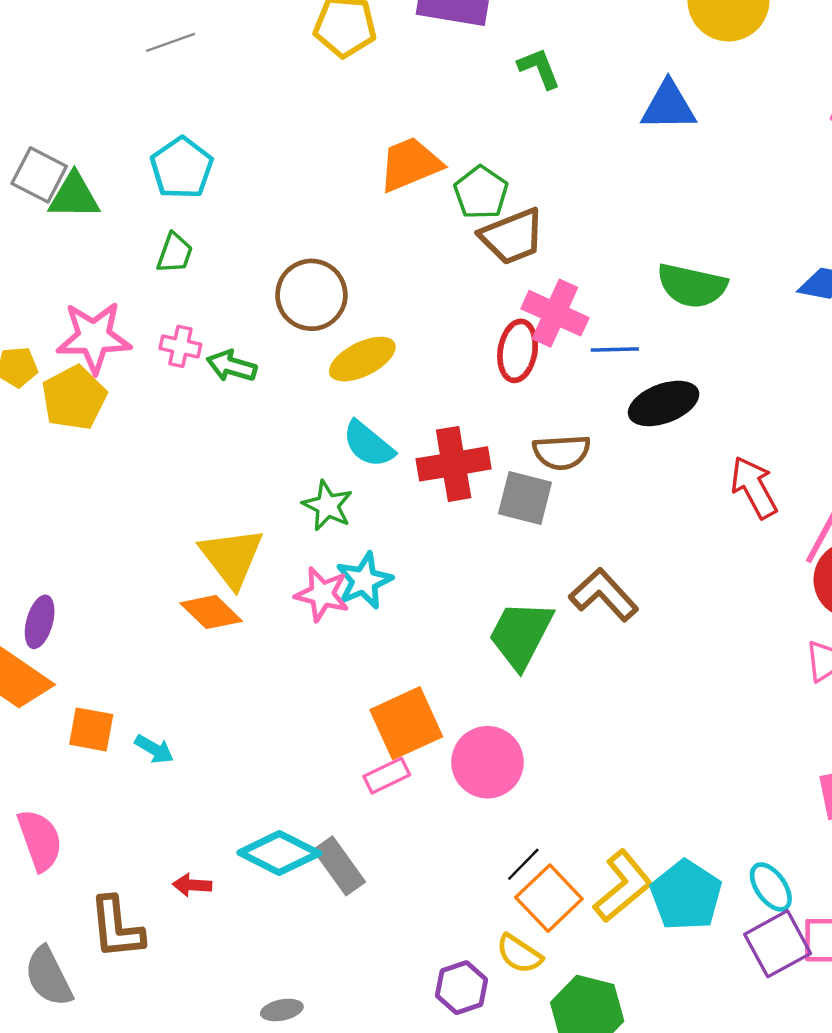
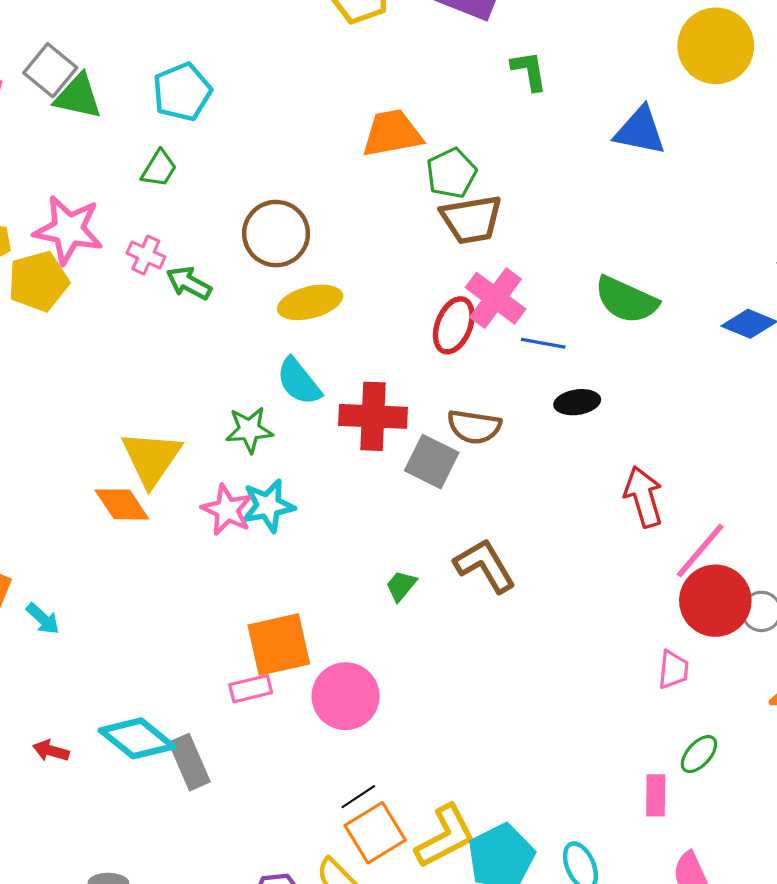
black ellipse: (664, 403) -> (577, 402), size x0.7
green star: (327, 506) -> (249, 430), turned 30
green trapezoid: (521, 635) -> (401, 586), size x0.5

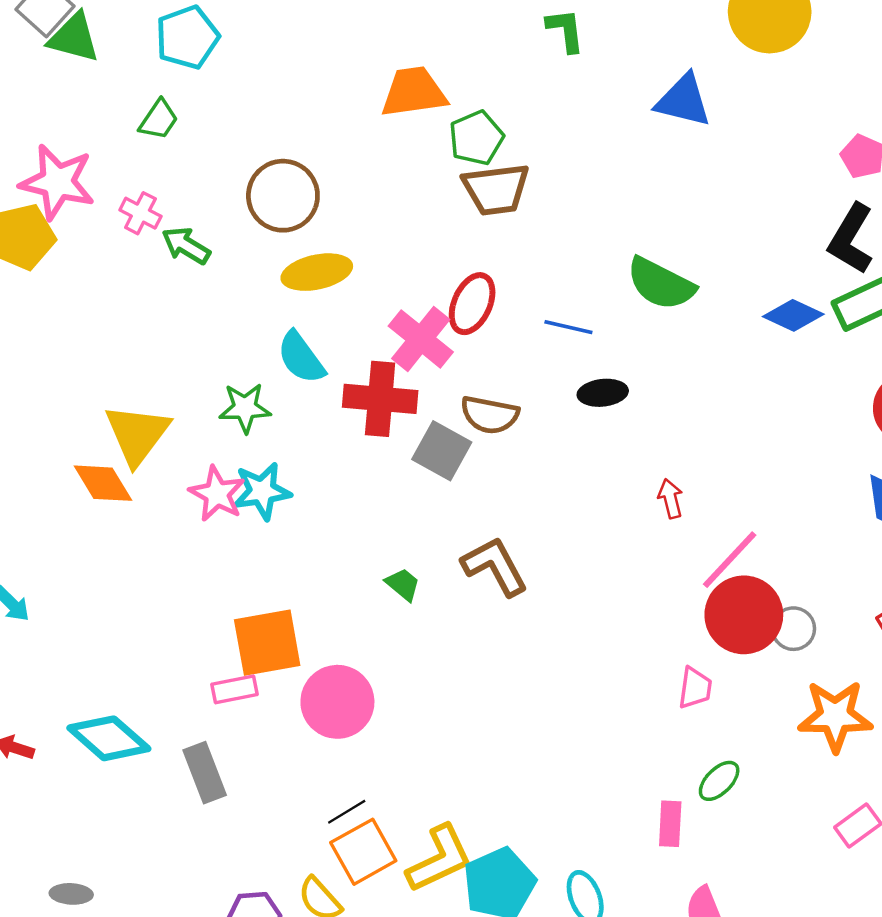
pink cross: (495, 298) -> (421, 339), moved
red arrow: (643, 497) -> (670, 499), size x0.6
green trapezoid: (401, 586) -> (403, 584), turned 88
gray rectangle: (189, 762) -> (205, 773), moved

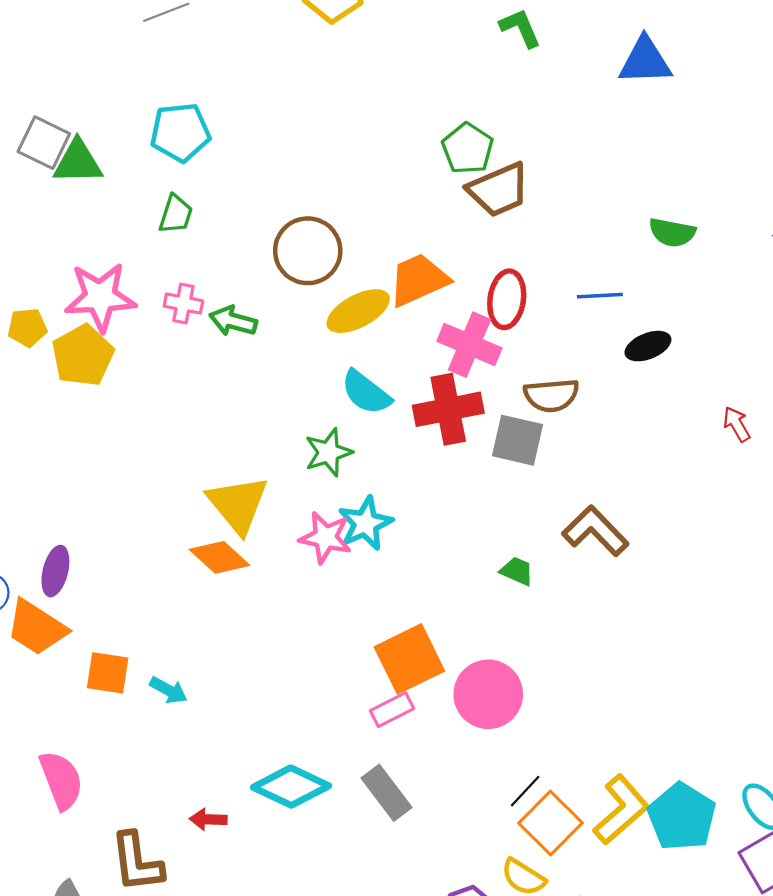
cyan pentagon: (187, 37) -> (180, 132), turned 30
orange trapezoid: (414, 92) -> (419, 280), moved
green semicircle: (661, 284) -> (672, 232), size x0.7

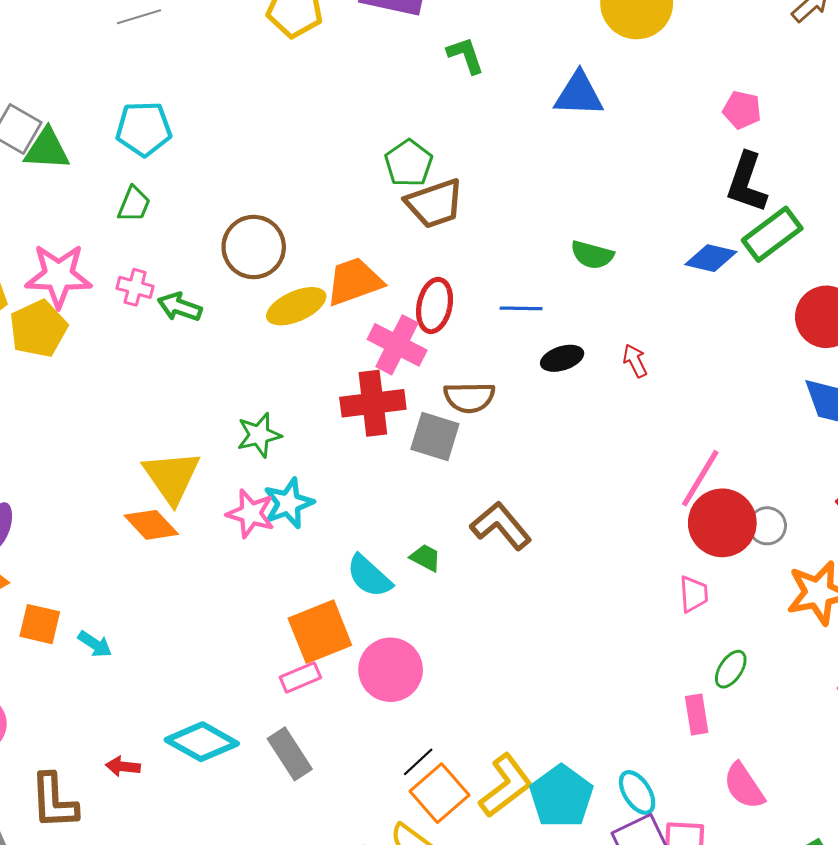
cyan semicircle: (366, 392) -> (369, 576), moved
red arrow: (737, 424) -> (635, 361), moved

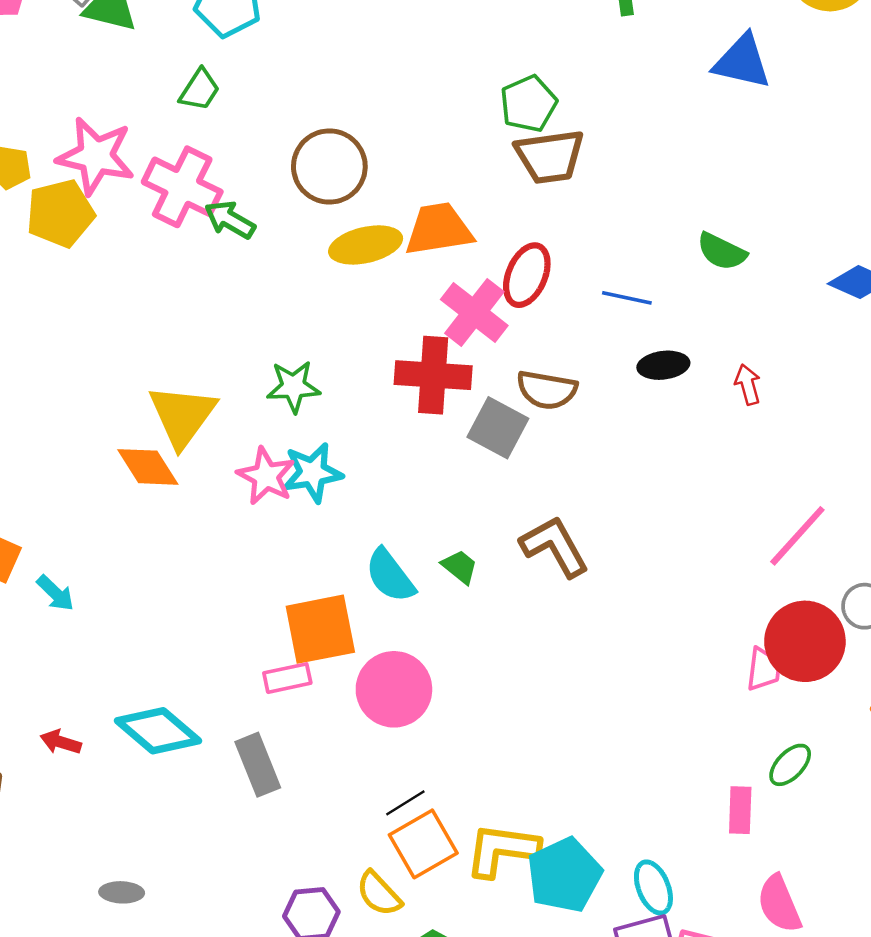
pink cross: (135, 287) -> (182, 187), size x1.8
red circle: (722, 523) -> (805, 641), moved
yellow L-shape: (506, 786) -> (502, 850), turned -146

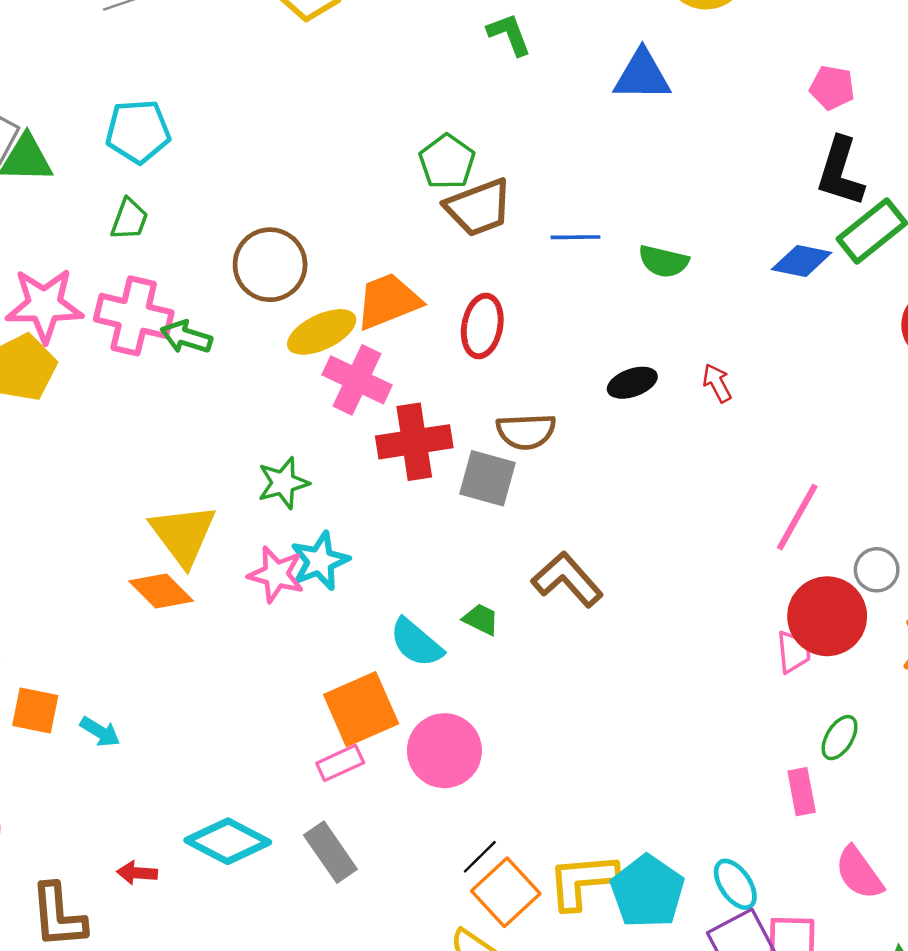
blue line: (627, 298) -> (575, 237), moved
pink cross: (474, 313) -> (357, 380), moved

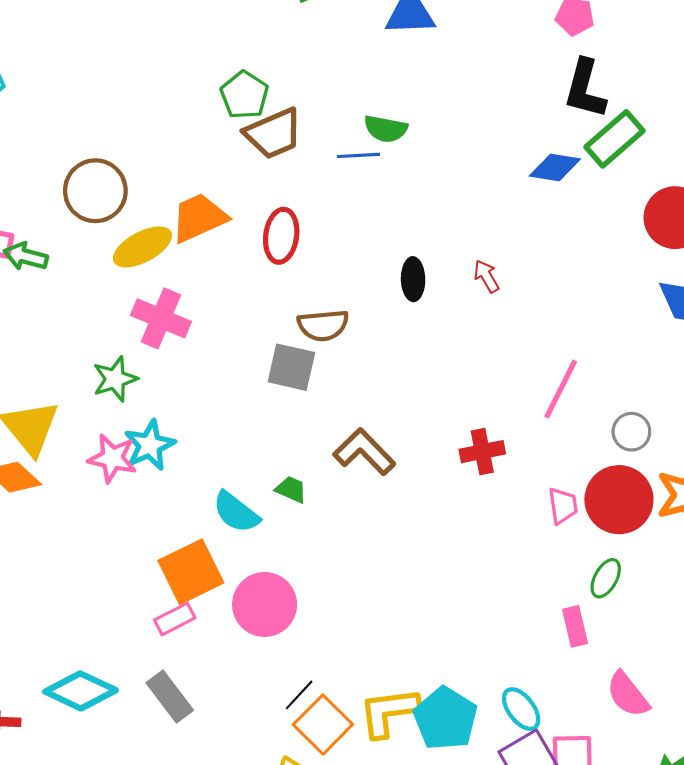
green semicircle: (663, 261) -> (386, 129), moved
pink cross: (357, 380) -> (161, 318), moved
black ellipse: (632, 383) -> (413, 279), turned -69
red cross: (414, 442) -> (482, 452), moved, size x0.7
red circle: (827, 616) -> (619, 500), moved

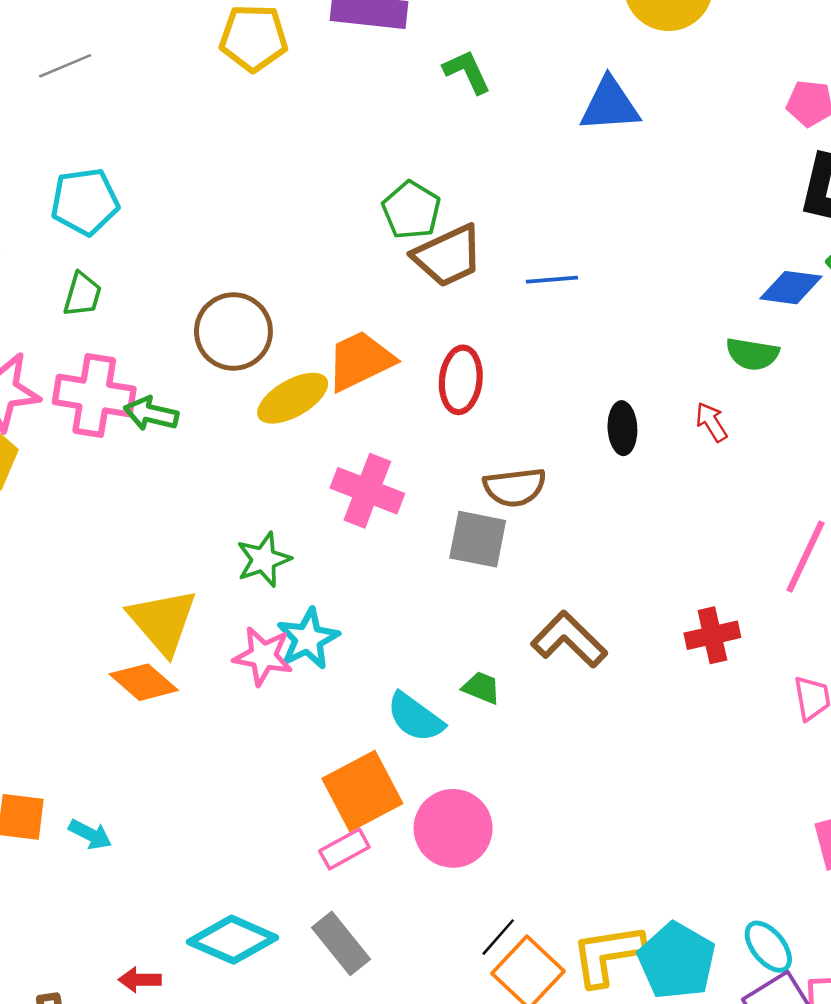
green semicircle: (386, 129) -> (752, 354), moved
pink cross: (161, 318) -> (367, 491), moved

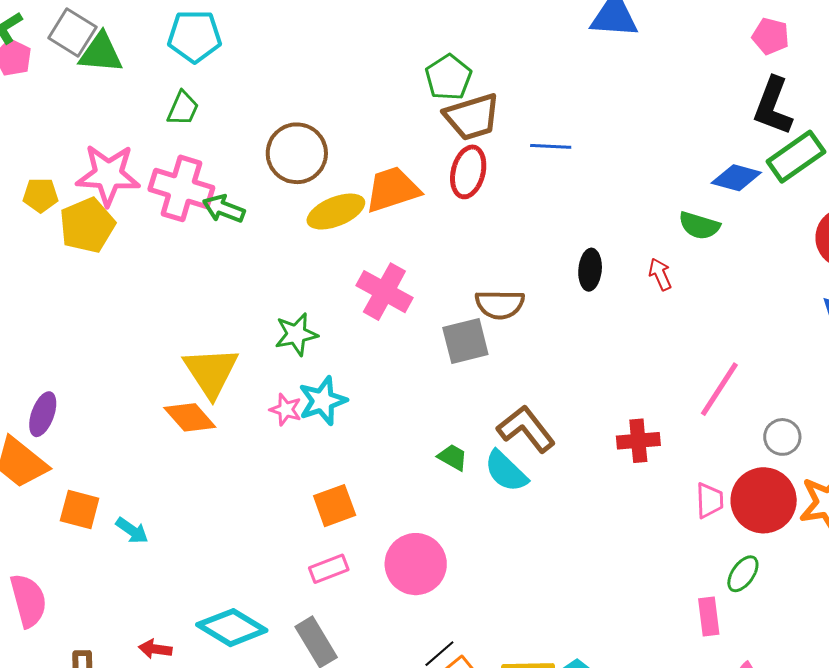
red ellipse: (461, 380) -> (468, 172), moved
gray square: (478, 539) -> (465, 341), turned -33
pink star: (263, 656) -> (286, 410), size x0.7
cyan semicircle: (415, 717) -> (506, 471), moved
orange square: (362, 791) -> (335, 506), moved, size x0.7

